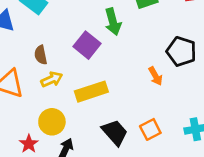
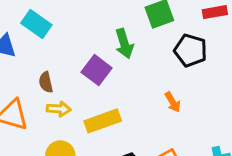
black pentagon: (181, 51) -> (191, 50), moved
yellow arrow: (52, 79) -> (59, 109), turned 30

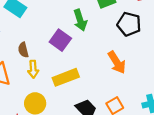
orange arrow: (173, 102) -> (117, 62), size x1.5
yellow arrow: (59, 109) -> (33, 69), turned 84

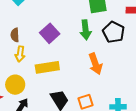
green arrow: (80, 20) -> (86, 30), moved

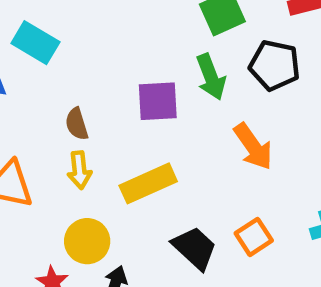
purple square: (50, 33) -> (158, 101), moved, turned -36
brown semicircle: (15, 35) -> (77, 124), moved

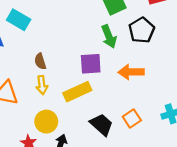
black pentagon: (275, 65) -> (142, 30), turned 30
purple square: (158, 101) -> (91, 64), moved
orange arrow: (253, 147) -> (131, 72), turned 125

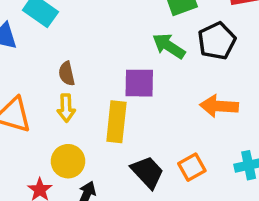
green arrow: (109, 36) -> (169, 46), turned 140
orange arrow: (131, 72) -> (219, 106), moved
yellow rectangle: (77, 92) -> (116, 122), turned -64

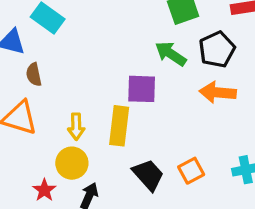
brown semicircle: (67, 74) -> (34, 74), moved
orange arrow: (219, 106) -> (218, 92), moved
yellow arrow: (66, 108) -> (76, 127), moved

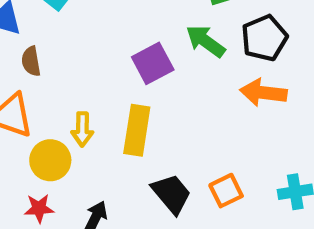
purple square: (142, 89) -> (153, 63), moved, turned -32
yellow circle: (72, 163) -> (50, 160), moved
red star: (44, 190) -> (39, 208), turned 30

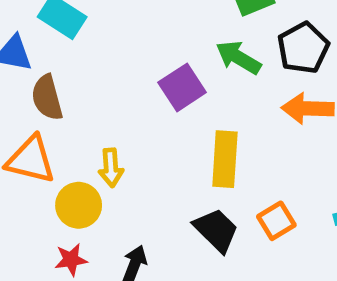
brown semicircle: (31, 61) -> (47, 98), size x1.4
yellow rectangle: (137, 130) -> (225, 159), moved

